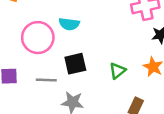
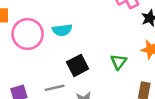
pink circle: (38, 38) -> (28, 34), moved

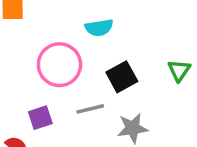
pink circle: (28, 34) -> (59, 65), moved

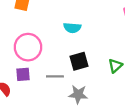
pink circle: (59, 65) -> (28, 47), moved

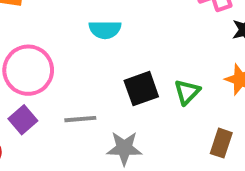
black square: (79, 61) -> (141, 89), moved
purple square: (23, 74) -> (23, 120), turned -32

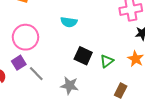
black square: (141, 89) -> (83, 56), turned 36
gray line: (80, 119) -> (36, 74), moved, turned 42

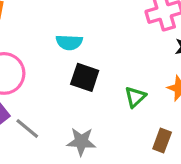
black square: (83, 56) -> (85, 77), moved

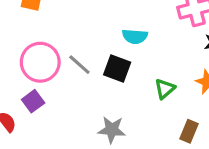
cyan semicircle: (69, 42) -> (135, 36), moved
gray line: (27, 129) -> (79, 65), moved

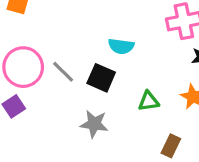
green triangle: (165, 89) -> (149, 101), turned 30
gray star: (112, 130) -> (94, 124), moved

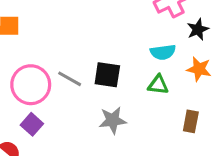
cyan semicircle: (121, 46) -> (163, 52), moved
green triangle: (149, 101) -> (158, 85), turned 30

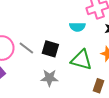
cyan semicircle: (163, 52) -> (77, 27), moved
green triangle: (158, 85) -> (81, 60), size x1.6

